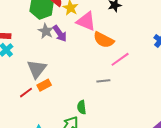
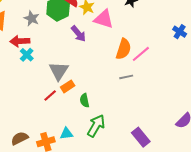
gray star: (46, 31) -> (32, 18), moved
orange semicircle: (104, 40) -> (124, 49), moved, turned -95
green semicircle: (82, 107) -> (84, 100), moved

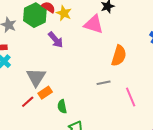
pink triangle: (104, 19) -> (94, 24), moved
orange semicircle: (124, 49) -> (119, 56), moved
pink line: (141, 54) -> (131, 97), moved, turned -72

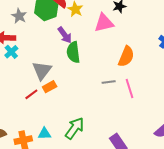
pink triangle: (94, 24) -> (104, 23), turned -35
pink line: (131, 97) -> (130, 89), moved
green semicircle: (62, 107) -> (73, 52), moved, size x1.5

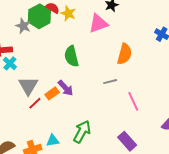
gray star: (19, 16) -> (23, 26), moved
purple arrow: (65, 35) -> (66, 88), moved
gray triangle: (42, 71) -> (28, 86), moved
pink line: (130, 89) -> (133, 101), moved

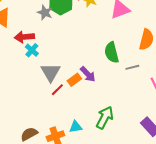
green semicircle: (71, 56) -> (112, 52), moved

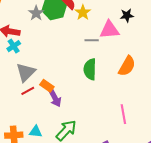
gray line: (132, 67) -> (92, 40), moved
purple arrow: (88, 74) -> (55, 98), moved
orange rectangle: (74, 80) -> (47, 86), turned 56

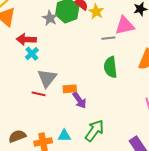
orange rectangle: (47, 86) -> (70, 89), turned -32
red line: (28, 91) -> (39, 94), moved, turned 48

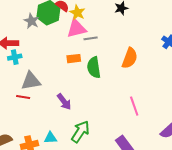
pink triangle: (125, 26) -> (76, 29), moved
cyan cross: (32, 54) -> (15, 57), turned 32
gray triangle: (47, 78) -> (31, 81), turned 45
orange rectangle: (70, 89) -> (74, 59), moved

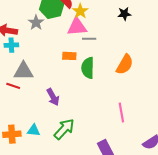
gray star: (31, 21) -> (36, 23), moved

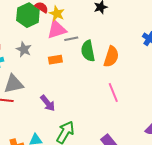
gray star: (36, 23) -> (24, 49), moved
green semicircle: (88, 68) -> (88, 51), moved
pink line: (121, 112) -> (113, 93), moved

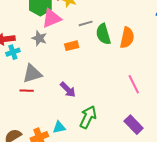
pink triangle: (57, 30) -> (52, 18), moved
pink line: (113, 93) -> (134, 84), moved

